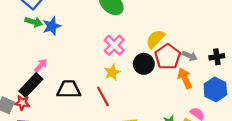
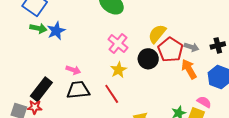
pink arrow: (41, 65) -> (73, 70), moved, turned 72

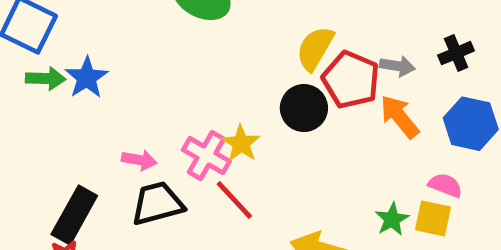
pink cross: (118, 44) -> (206, 155), moved

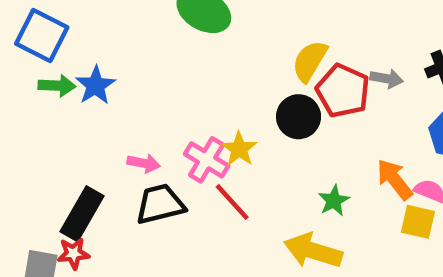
orange arrow: (400, 117) -> (395, 179), moved
green star: (392, 219) -> (334, 201), moved

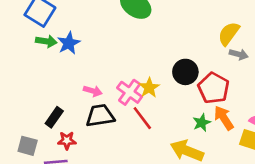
yellow semicircle: (310, 61) -> (229, 34), moved
red pentagon: (343, 91) -> (214, 88), moved
orange arrow: (395, 179) -> (224, 118), moved
black rectangle: (82, 214) -> (54, 117), size x0.7
red star: (73, 253) -> (67, 140), moved

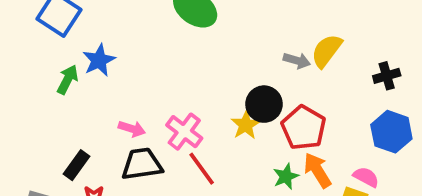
green arrow: (46, 41) -> (68, 80), moved, turned -72
gray arrow: (239, 54) -> (297, 61), moved
yellow star: (149, 88) -> (246, 125), moved

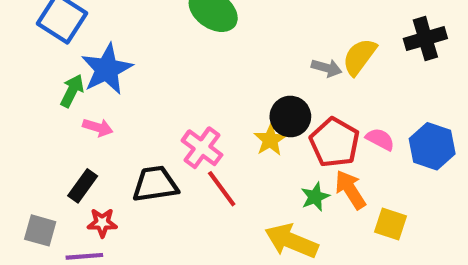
blue star: (99, 60) -> (107, 69), size x1.4
black cross: (387, 76) -> (425, 39), moved, size x1.4
pink arrow: (132, 129) -> (98, 127), moved
pink semicircle: (366, 177) -> (380, 139), moved

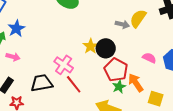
blue star: (107, 69) -> (16, 28), size x0.7
yellow star: (270, 140) -> (91, 46), moved
red pentagon: (335, 142) -> (116, 70), moved

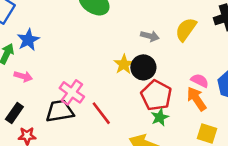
gray arrow: (122, 24) -> (150, 36), moved
pink cross: (64, 65) -> (72, 92), moved
orange arrow: (136, 83) -> (197, 99), moved

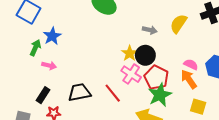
pink cross: (72, 92) -> (131, 74), moved
green star: (160, 117) -> (160, 95), size x1.6

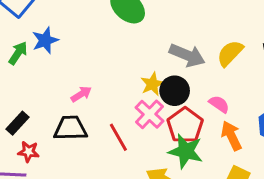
gray arrow: (150, 30) -> (187, 55), size x1.6
pink semicircle: (191, 64) -> (219, 104), moved
pink arrow: (49, 65) -> (81, 94), moved, turned -56
green star: (160, 95) -> (186, 151), turned 30

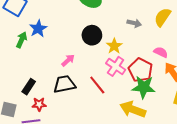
gray arrow: (187, 55) -> (134, 23), size x0.6
black circle: (175, 91) -> (92, 35), moved

